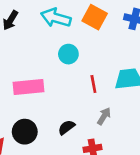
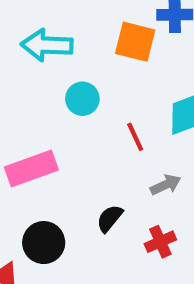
orange square: (95, 17) -> (135, 42), moved
gray arrow: (104, 116) -> (166, 185), turned 48

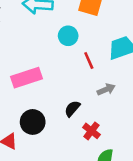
cyan circle: (82, 99) -> (68, 36), moved
red cross: (160, 242) -> (91, 131), moved, turned -30

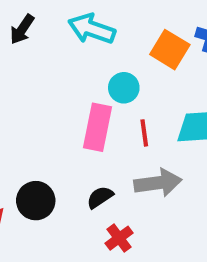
pink rectangle: (26, 78) -> (97, 127), moved, turned -76
gray arrow: (106, 89) -> (158, 183), size x1.6

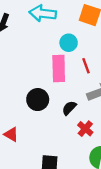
black circle: (36, 201) -> (38, 100), moved

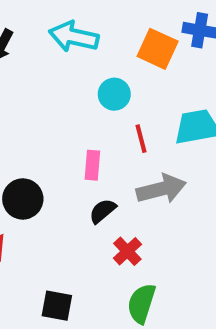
pink rectangle: (59, 68) -> (92, 165), moved, size x0.6
black circle: (38, 100) -> (23, 199), moved

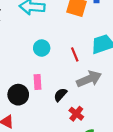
cyan circle: (114, 94) -> (42, 48), moved
pink rectangle: (92, 165) -> (37, 82), moved

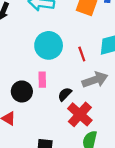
cyan circle: (42, 48) -> (49, 45), size x1.6
red cross: (76, 114) -> (80, 114), size x1.6

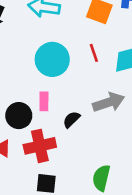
red line: (82, 54) -> (94, 53), moved
red cross: (80, 114) -> (40, 146), moved, turned 35

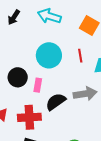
black circle: (19, 116) -> (18, 77), moved
black semicircle: (71, 119) -> (56, 102), size x1.5

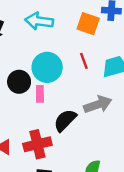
black circle: (18, 77) -> (19, 82), moved
pink rectangle: (38, 85) -> (40, 94), moved

